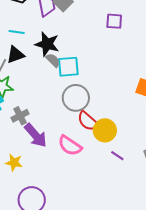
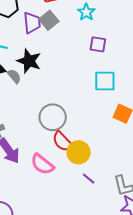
gray semicircle: (53, 60) -> (14, 76), moved
cyan square: (68, 67) -> (105, 81), moved

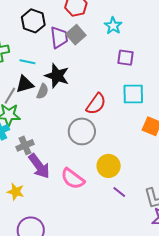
gray semicircle: (14, 76) -> (43, 91), turned 63
red semicircle: (63, 142) -> (96, 104), moved, turned -100

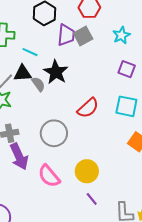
gray semicircle: (43, 91) -> (38, 84), turned -70
gray circle: (82, 131) -> (54, 133), moved

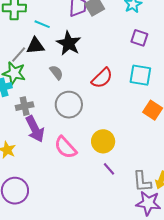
gray semicircle: (38, 84) -> (56, 72), moved

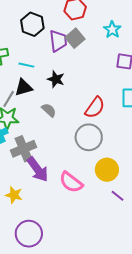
black star: (69, 43) -> (56, 79), size x0.7
gray circle: (69, 105) -> (89, 137), moved
gray cross: (25, 106) -> (24, 149), size x1.4

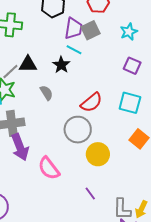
cyan line: (26, 65) -> (74, 50), moved
yellow circle: (107, 170) -> (98, 154), moved

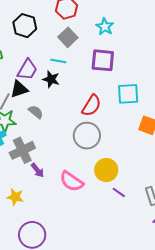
purple trapezoid: (74, 28) -> (27, 70), moved, turned 40
purple square: (132, 66) -> (103, 60), moved, size x1.4
gray semicircle: (46, 93) -> (36, 112), moved
purple arrow: (20, 147) -> (38, 170), size x0.6
yellow circle: (98, 154) -> (106, 170), moved

